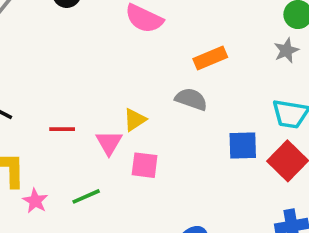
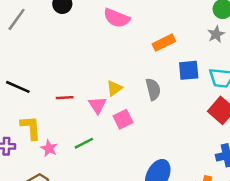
gray semicircle: (191, 99) -> (153, 89), moved, turned 60
blue square: (243, 145) -> (189, 70), moved
pink square: (145, 165) -> (123, 119), turned -30

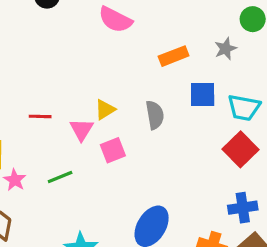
gray star: (216, 34) -> (226, 49), moved

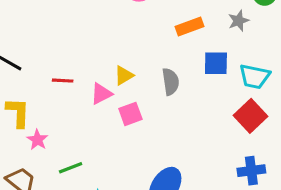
pink triangle: (82, 130) -> (101, 94), turned 30
green line: (60, 177) -> (71, 168), moved

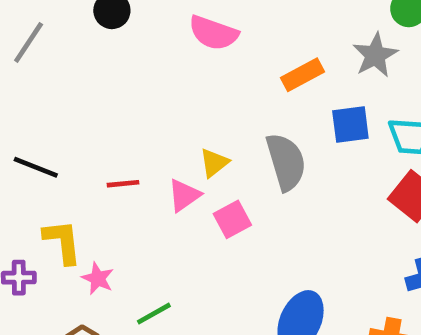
gray star: (239, 21) -> (375, 55), size x1.4
gray semicircle: (171, 82) -> (286, 162), size x1.4

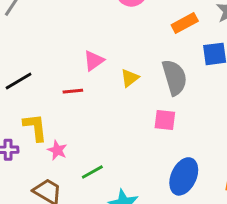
black line: (36, 167) -> (19, 81), turned -52
pink triangle: (184, 195) -> (94, 61), moved
pink square: (232, 219) -> (165, 120), moved, turned 35

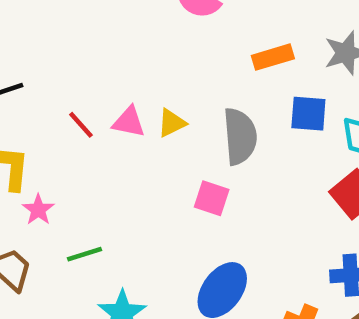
pink triangle: (94, 61) -> (129, 122), moved, turned 35
red line: (73, 91) -> (81, 125), turned 42

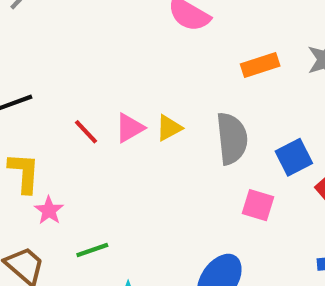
blue square: (308, 114) -> (294, 157), moved, turned -30
pink triangle: (129, 122) -> (130, 128), turned -40
pink square: (212, 198) -> (258, 205), moved

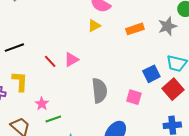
yellow triangle: (169, 128) -> (94, 26), moved
gray semicircle: (232, 138) -> (99, 91), moved
pink star: (49, 210) -> (42, 104), moved

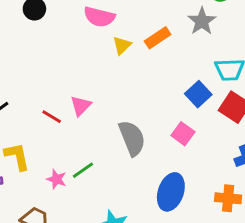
yellow triangle: (94, 26) -> (122, 45), moved
pink square: (134, 97) -> (183, 134), turned 35
green line: (53, 119) -> (83, 170), moved

